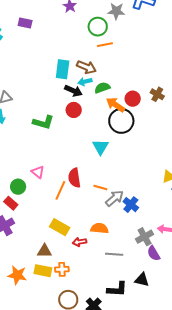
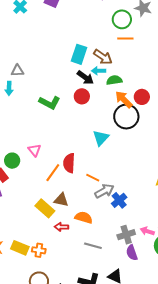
brown triangle: (45, 251) -> (61, 200), moved

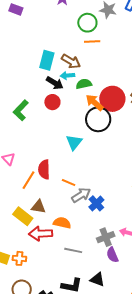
red circle: (142, 97) -> (112, 99), size x1.6
green L-shape: (50, 103) -> (21, 110), turned 110
red arrow: (61, 227) -> (41, 234), size x1.6

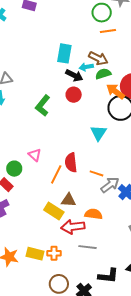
brown arrow: (71, 61) -> (98, 58), moved
gray line: (73, 250) -> (88, 247), moved

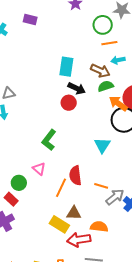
cyan arrow: (86, 67) -> (118, 60), moved
red circle: (74, 95) -> (69, 103), moved
green L-shape: (43, 106) -> (49, 140), moved

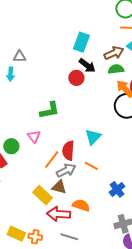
brown arrow: (100, 71) -> (114, 53), turned -60
green L-shape: (49, 140) -> (50, 110), turned -150
cyan triangle: (102, 145) -> (93, 137), moved
gray arrow: (115, 197) -> (66, 170), moved

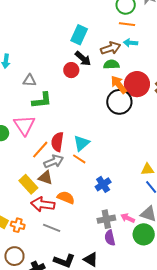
gray triangle: (20, 57) -> (29, 80), moved
pink triangle: (34, 137) -> (24, 125), size x1.6
cyan triangle: (93, 137) -> (81, 143), moved

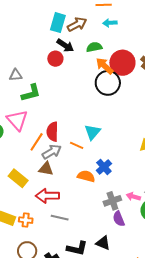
brown arrow: (111, 48) -> (77, 24), moved
cyan triangle: (81, 143) -> (92, 132), moved
yellow rectangle: (28, 184) -> (18, 178), moved
orange semicircle: (66, 197) -> (86, 176), moved

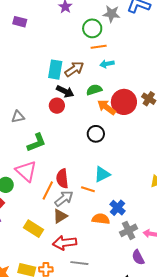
gray triangle: (16, 75) -> (18, 117), moved
black circle: (108, 83) -> (96, 134), moved, size x0.7
cyan triangle: (92, 132) -> (102, 174), turned 30
brown triangle: (46, 169) -> (60, 216), turned -35
gray cross: (112, 201) -> (129, 230), moved

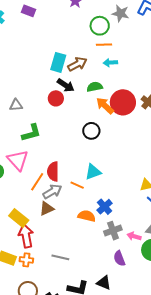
red arrow: (65, 243) -> (26, 236), moved, turned 80

